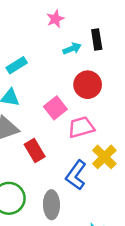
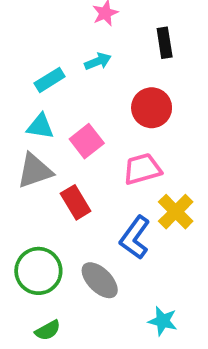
cyan arrow: (72, 49) -> (98, 61), moved
pink square: (55, 108) -> (87, 141), moved
gray ellipse: (51, 205) -> (100, 280), turned -44

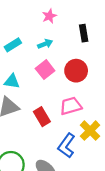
cyan rectangle: (50, 80) -> (13, 45), moved
pink square: (87, 141) -> (45, 70), moved
red rectangle: (76, 202) -> (42, 117), moved

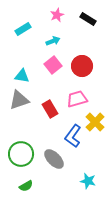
black rectangle: (84, 33) -> (88, 19), moved, turned -49
cyan rectangle: (13, 45) -> (23, 29), moved

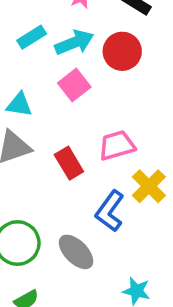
cyan rectangle: (23, 29) -> (32, 37), moved
cyan arrow: (53, 41) -> (74, 42), size x1.5
red circle: (82, 66) -> (122, 51), moved

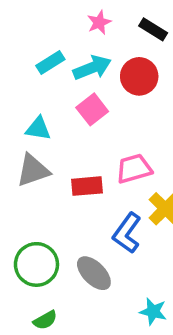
red rectangle: (69, 163) -> (87, 186), turned -64

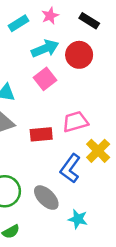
cyan rectangle: (50, 62) -> (18, 23), moved
cyan star: (153, 311) -> (78, 219), moved

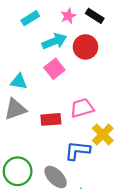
pink star: (50, 16) -> (68, 16), moved
blue L-shape: (70, 168) -> (77, 151), turned 60

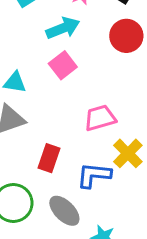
red circle: (85, 47) -> (126, 36), moved
red rectangle: (51, 119) -> (49, 158), moved, turned -66

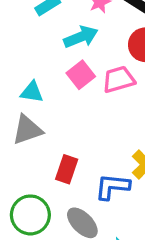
pink trapezoid: (100, 118) -> (119, 79), moved

